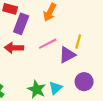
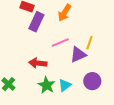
red arrow: (14, 48) -> (38, 63), moved

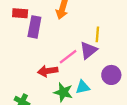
pink line: (60, 42) -> (68, 57), moved
cyan triangle: (65, 85) -> (83, 87), turned 40

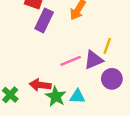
red arrow: (48, 71) -> (40, 85), moved
purple circle: (111, 75) -> (112, 79), moved

